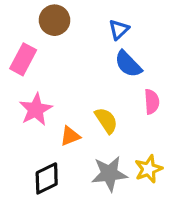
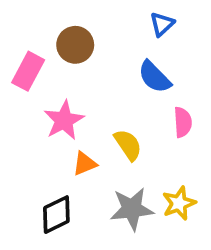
brown circle: (54, 20) -> (75, 45), moved
blue triangle: (119, 30) -> (162, 24), moved
pink star: (36, 109) -> (64, 120), moved

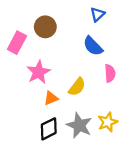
yellow semicircle: (128, 145) -> (77, 87), turned 72
gray star: (132, 209) -> (79, 125), turned 30
black diamond: (56, 215) -> (49, 129), moved

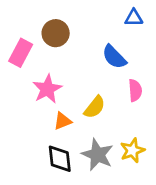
blue triangle: (97, 14) -> (134, 18), moved, turned 42
black diamond: (49, 129) -> (60, 159), turned -70

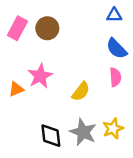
pink rectangle: (21, 53) -> (17, 28), moved
blue semicircle: (114, 57) -> (117, 49), moved
orange triangle: (63, 121) -> (16, 89), moved

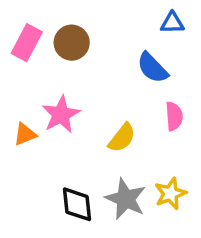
blue semicircle: (117, 49) -> (152, 68), moved

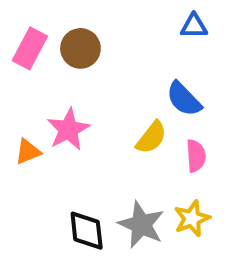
blue semicircle: (152, 68) -> (184, 99), moved
pink semicircle: (174, 116) -> (196, 156), moved
yellow semicircle: (122, 138) -> (151, 138), moved

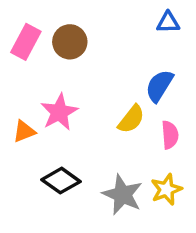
blue semicircle: (184, 99) -> (159, 86), turned 76
black diamond: (87, 231) -> (61, 181), moved, turned -48

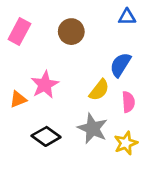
brown circle: (70, 42) -> (71, 32), moved
gray star: (122, 195) -> (93, 128), moved

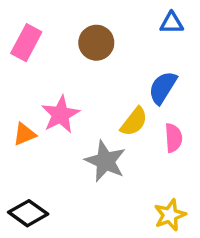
gray star: (93, 128) -> (105, 161), moved
black diamond: (46, 136) -> (28, 213), moved
yellow star: (126, 143) -> (170, 215), moved

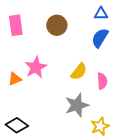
pink rectangle: (26, 43) -> (16, 25), turned -36
blue semicircle: (163, 88) -> (100, 38), moved
gray star: (105, 161) -> (77, 105), moved, turned 30

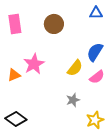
blue semicircle: (100, 38) -> (95, 52), moved
pink semicircle: (102, 81) -> (97, 77), turned 56
gray star: (77, 105) -> (73, 100), size x0.6

